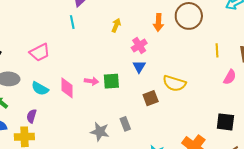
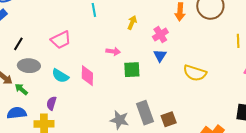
yellow arrow: (116, 25) -> (132, 23), moved
pink arrow: (91, 81) -> (113, 51), moved
brown square: (151, 98) -> (169, 119), moved
gray rectangle: (125, 124) -> (145, 113), size x1.6

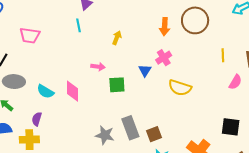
pink cross: (160, 35) -> (164, 58), moved
pink trapezoid: (61, 40) -> (30, 35), moved, turned 35

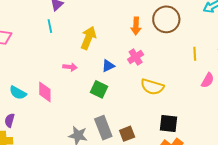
yellow arrow: (117, 38) -> (88, 38), size x1.6
blue triangle: (145, 70) -> (108, 66), moved, turned 32
green square: (117, 85) -> (99, 89), moved, turned 30
black square: (231, 127) -> (169, 124), moved

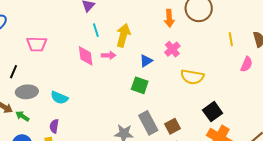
cyan line: (50, 26) -> (96, 30), moved
pink arrow: (70, 67) -> (109, 55), moved
pink diamond: (45, 92) -> (86, 56), moved
black square: (169, 124) -> (213, 112), turned -36

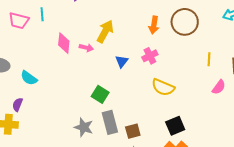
cyan line: (96, 30) -> (42, 14), moved
blue triangle: (146, 61) -> (122, 61), turned -32
green square: (140, 85) -> (100, 94), moved

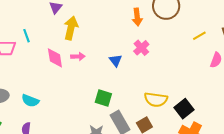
yellow arrow: (105, 31) -> (71, 28), moved
yellow line: (209, 59) -> (199, 36), turned 72
yellow semicircle: (163, 87) -> (156, 100), moved

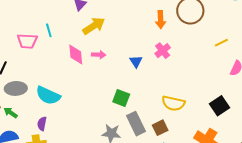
yellow arrow: (71, 28) -> (94, 26), turned 40
cyan semicircle: (30, 101) -> (48, 95), size x1.4
black square: (184, 109) -> (219, 106), moved

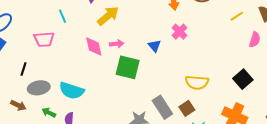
cyan line: (49, 30) -> (63, 16), moved
green square: (121, 98) -> (128, 67), moved, size x1.4
green arrow: (11, 113) -> (49, 113), moved

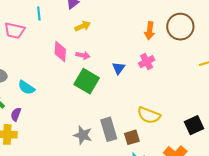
yellow arrow: (108, 16) -> (83, 26), size x0.7
cyan semicircle: (72, 91) -> (26, 87), size x0.7

